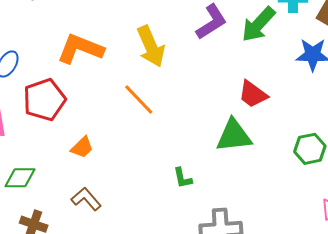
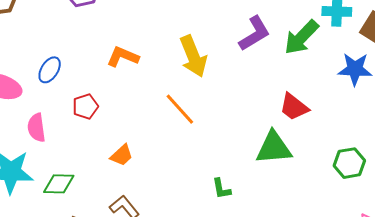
orange L-shape: (80, 49) -> (123, 57), size x0.7
red pentagon: (44, 100) -> (85, 106), size x0.6

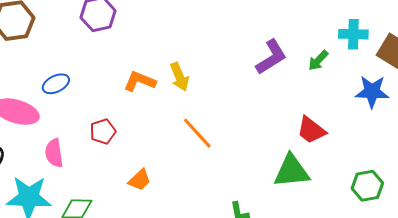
green arrow: (301, 37) -> (318, 60), size x0.6
yellow arrow: (193, 56) -> (179, 77), moved, size x0.7
blue ellipse: (50, 70) -> (56, 84), moved, turned 32

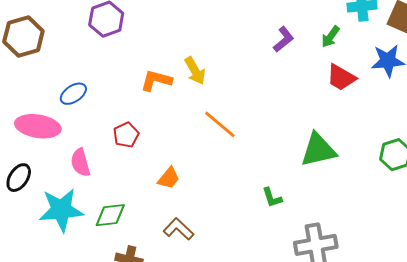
purple L-shape: (271, 57) -> (284, 39), size x0.7
red trapezoid: (311, 130) -> (341, 77), moved

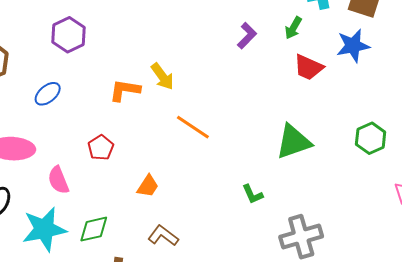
blue ellipse: (73, 94) -> (48, 94), moved

